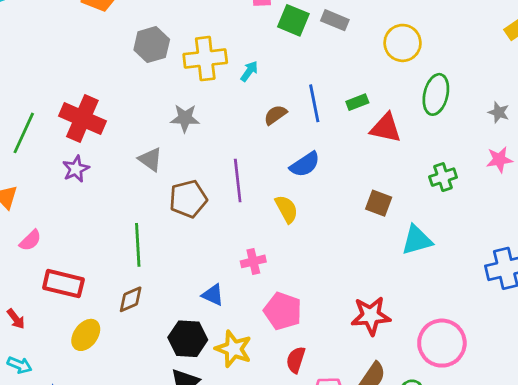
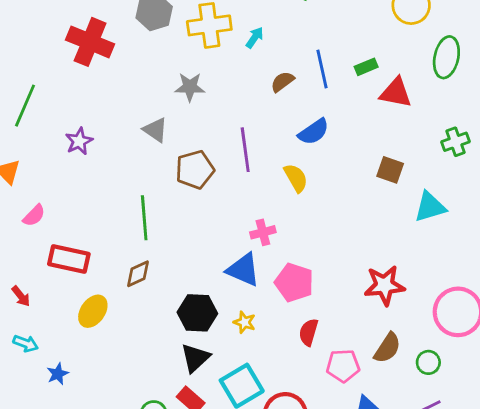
red cross: (82, 119) -> (90, 42), moved
blue triangle: (213, 295) -> (243, 270), moved, size x1.5
yellow star: (233, 349) -> (244, 322), size x0.6

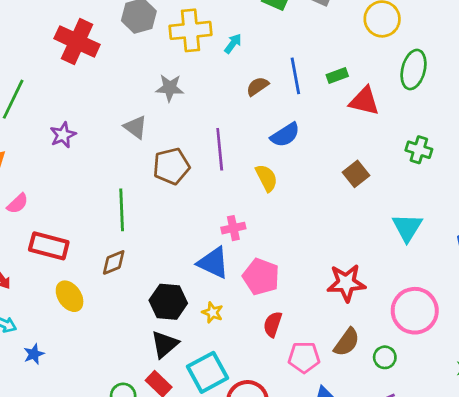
green cross: (456, 142) -> (419, 150), turned 35
brown square: (390, 170) -> (356, 174), turned 30
cyan triangle: (430, 207) -> (407, 227), moved, turned -44
yellow ellipse: (93, 311) -> (70, 296), turned -72

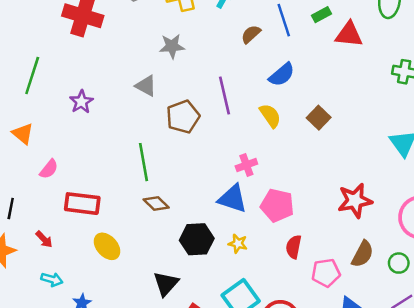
brown square: (356, 174) -> (319, 118), moved
brown diamond: (114, 262) -> (156, 204), moved, turned 75
black triangle: (165, 344) -> (166, 284), moved

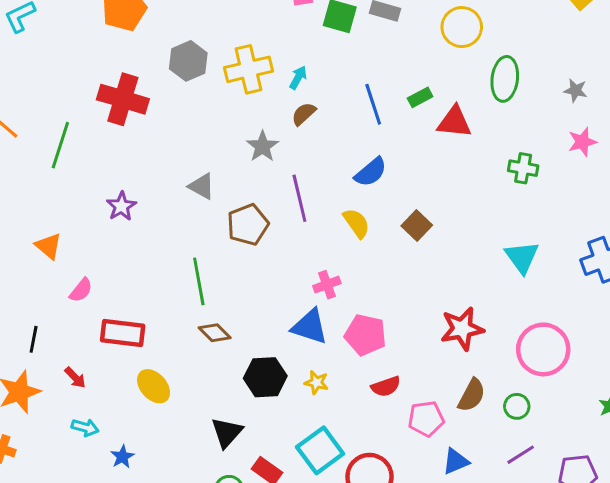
brown semicircle: (251, 34) -> (304, 114), moved
gray star: (172, 46) -> (262, 146), moved, turned -30
green line: (32, 76) -> (60, 145), moved
red semicircle: (294, 247) -> (386, 386), turned -120

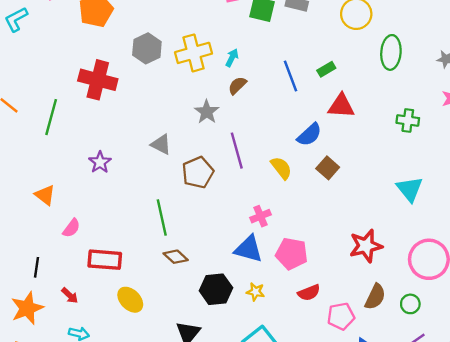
red triangle: (454, 122) -> (341, 106), moved
blue semicircle: (371, 172) -> (309, 135), moved

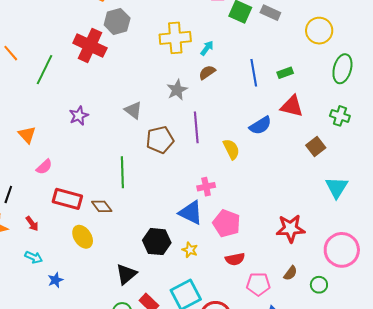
gray hexagon: (147, 48) -> (117, 21), moved
green cross: (408, 121) -> (340, 116), moved
brown square: (328, 168) -> (316, 146), moved
brown diamond: (176, 257) -> (102, 206), moved
brown semicircle: (375, 297) -> (290, 273), size x0.7

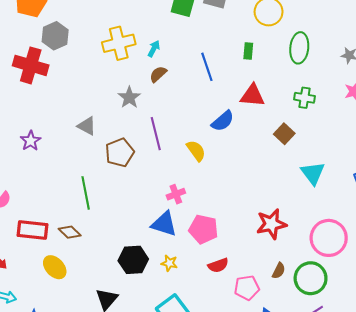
green rectangle: (285, 73) -> (248, 51), moved, turned -56
green circle: (319, 285) -> (311, 278), size x1.8

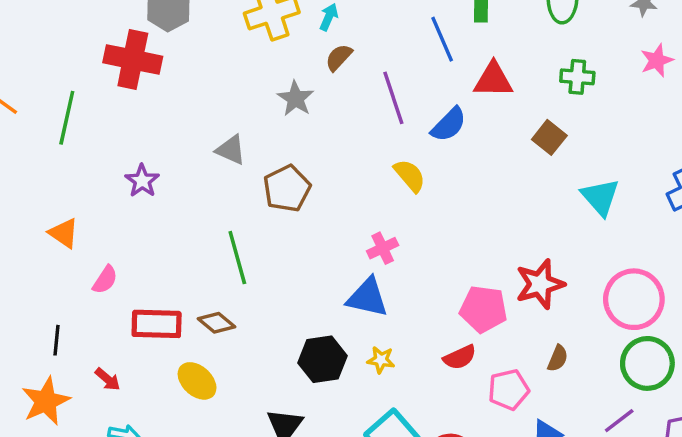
blue line: (207, 67) -> (442, 39), moved
purple line: (156, 134) -> (393, 98), moved
pink pentagon: (203, 229) -> (483, 309), moved
green circle: (311, 278) -> (647, 363), moved

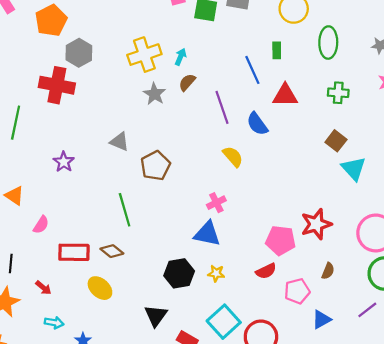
gray star: (296, 99) -> (154, 94), moved
blue semicircle: (449, 125) -> (257, 124), turned 100
brown square: (549, 137) -> (336, 141), moved

